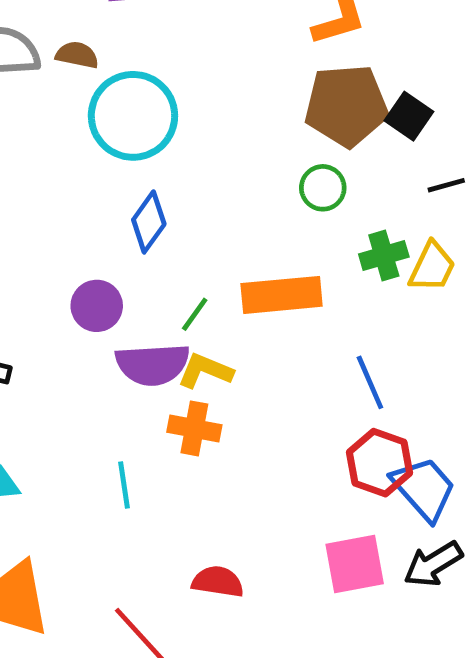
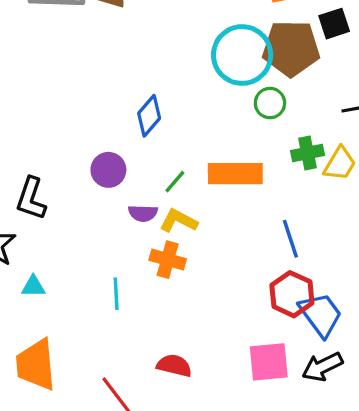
cyan circle: (133, 116) -> (242, 55), moved
black square: (409, 116) -> (334, 24), moved, turned 32
purple semicircle: (153, 364) -> (143, 213), size x0.6

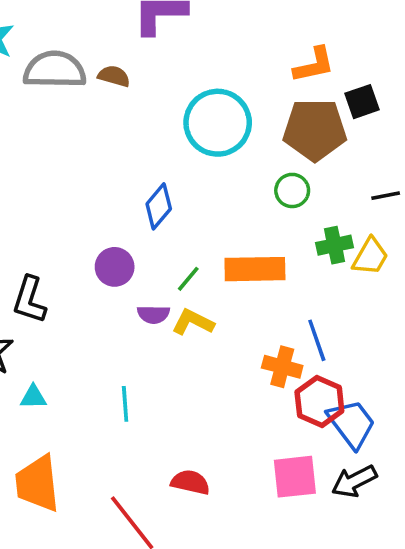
cyan circle: (242, 55) -> (218, 123), moved
orange cross: (168, 260) -> (282, 367), moved

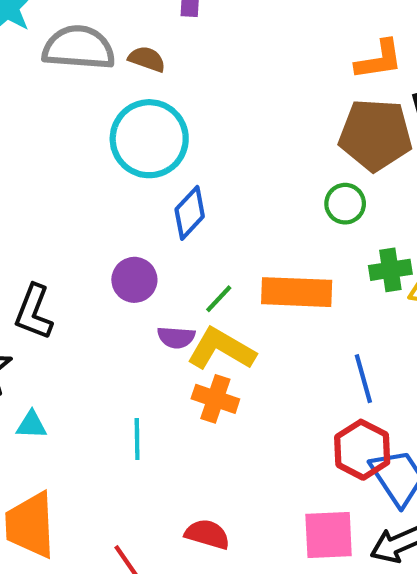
cyan circle: (218, 123) -> (149, 139), moved
yellow L-shape: (193, 322) -> (221, 349), size x1.4
orange cross: (282, 367) -> (215, 399), moved

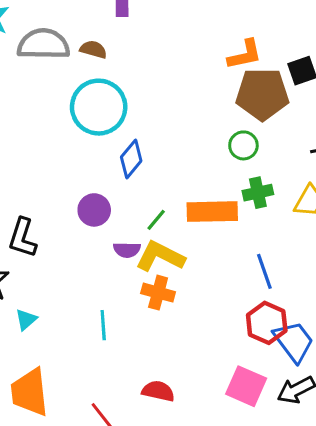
orange L-shape: (379, 60) -> (245, 55), moved
green cross: (390, 270) -> (258, 193), moved
cyan triangle: (31, 425) -> (26, 320), turned -40
pink square: (329, 535) -> (246, 386), turned 30

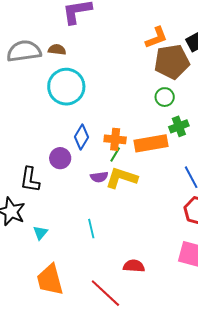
blue diamond: (131, 159) -> (81, 137), moved
purple circle: (94, 210) -> (60, 158), moved
orange cross: (158, 293) -> (115, 139), moved

